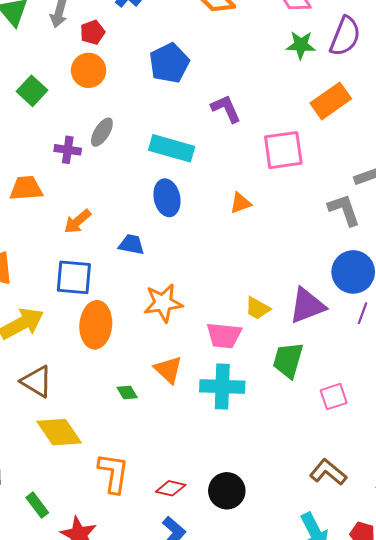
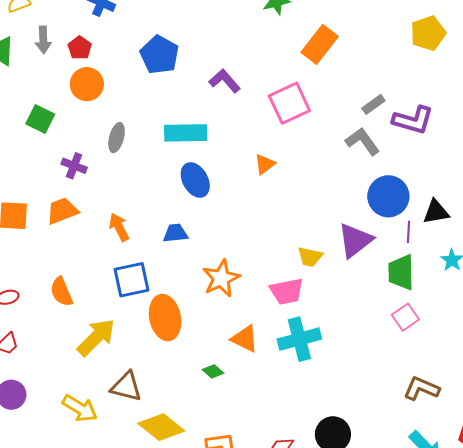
purple cross: (68, 150) -> (74, 166), moved, turned 30
orange arrow: (77, 221) -> (119, 227), turned 120
green trapezoid: (288, 360) -> (401, 272), moved

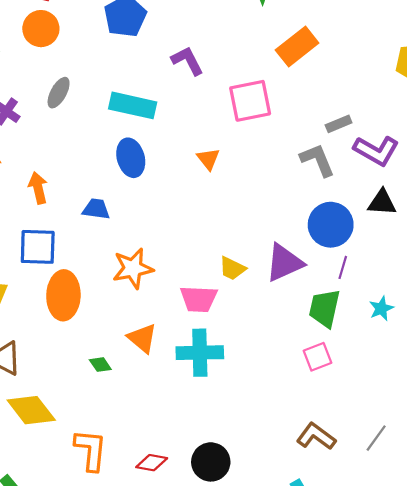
orange triangle: (265, 164) -> (208, 159), turned -45
black triangle: (436, 212) -> (382, 203), moved

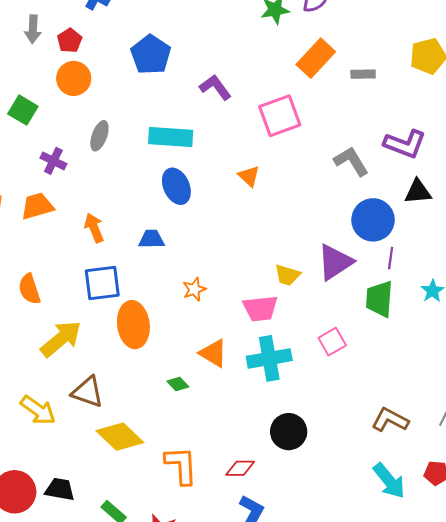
gray rectangle: (339, 124) -> (363, 74), moved, turned 30
orange star: (133, 268) -> (194, 289), size x0.6
pink square: (317, 357) -> (332, 342), moved
black circle: (211, 462) -> (289, 432), moved

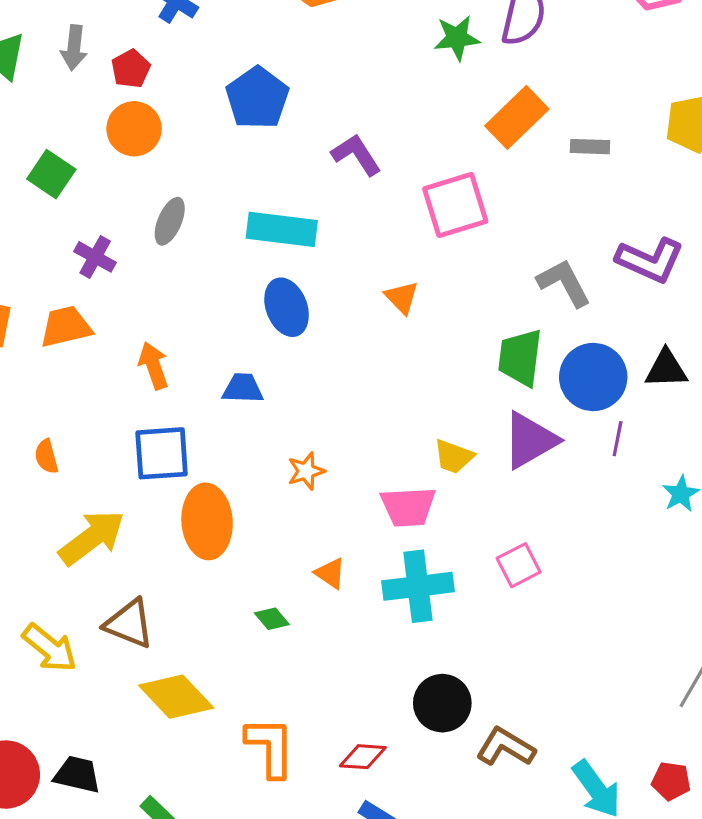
black triangle: (418, 192) -> (666, 369), moved
orange semicircle: (29, 289) -> (46, 457), size x0.7
green trapezoid: (379, 299) -> (520, 358), moved
orange triangle: (213, 353) -> (330, 573), size x0.7
brown L-shape: (390, 420) -> (506, 747), moved

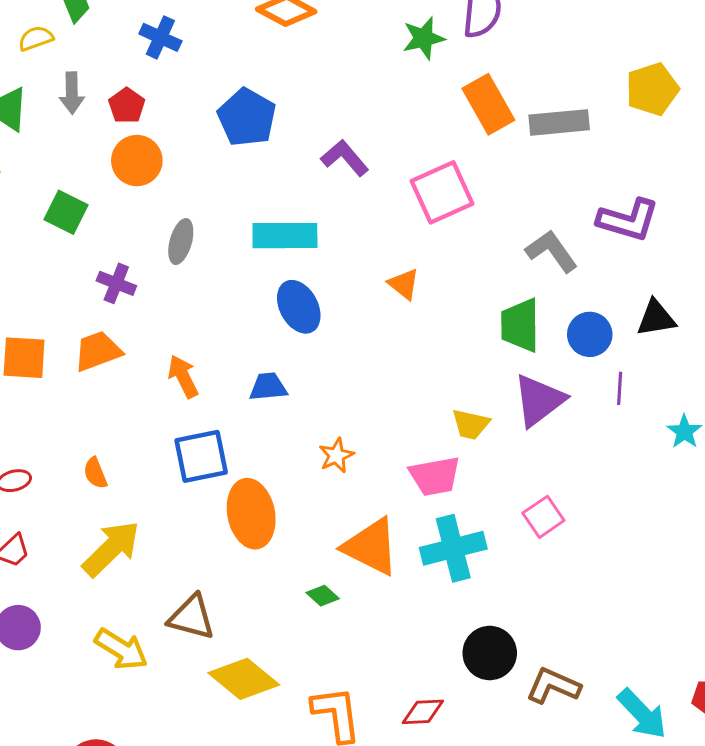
orange rectangle: (517, 117) -> (488, 104), turned -68
gray rectangle: (590, 147) -> (559, 122), size x1.6
blue circle: (593, 377) -> (590, 334), size x0.7
yellow arrow: (92, 538) -> (111, 549), moved
orange triangle: (330, 573) -> (371, 547), size x2.0

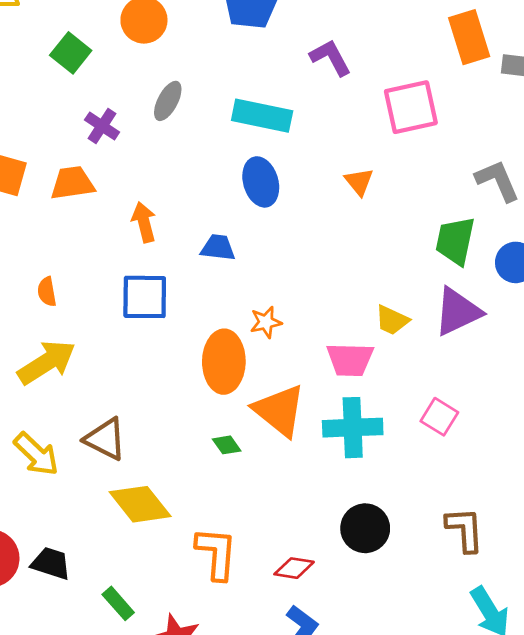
orange ellipse: (251, 514) -> (224, 362), moved
pink square: (543, 517) -> (439, 417), turned -36
brown L-shape: (553, 686) -> (465, 530), moved, turned 51

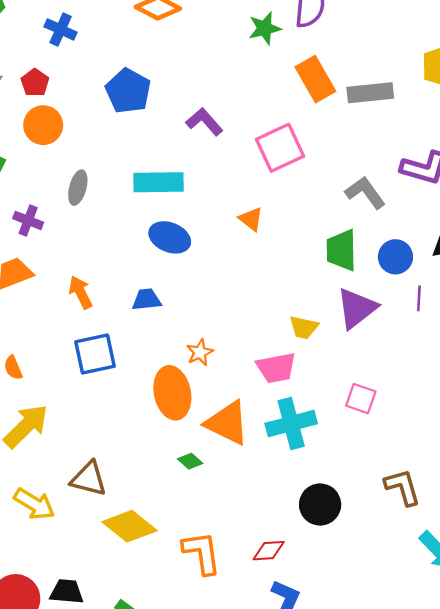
blue ellipse: (261, 182) -> (170, 237), turned -39

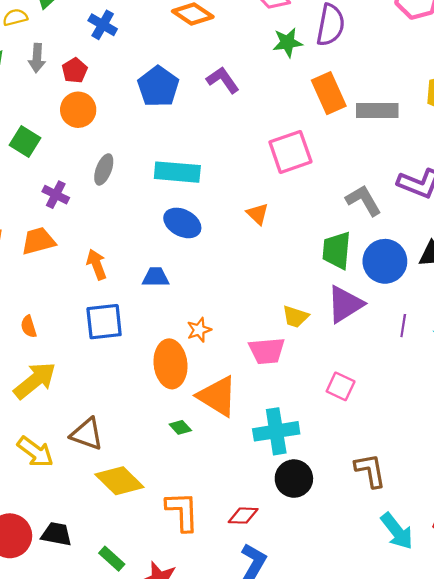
purple L-shape: (204, 122) -> (223, 80), moved
blue circle: (395, 257) -> (385, 261), size x1.4
purple line: (419, 298) -> (403, 326), moved
cyan cross: (291, 424) -> (276, 431), moved

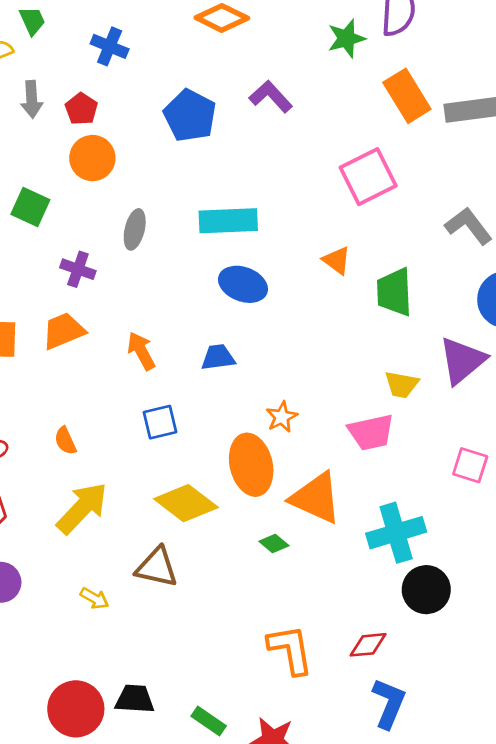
green trapezoid: (337, 250) -> (394, 292), moved
blue square: (104, 322) -> (160, 422), size x0.7
yellow arrow: (35, 452) -> (94, 598), size x0.6
yellow diamond: (119, 481) -> (186, 503), moved

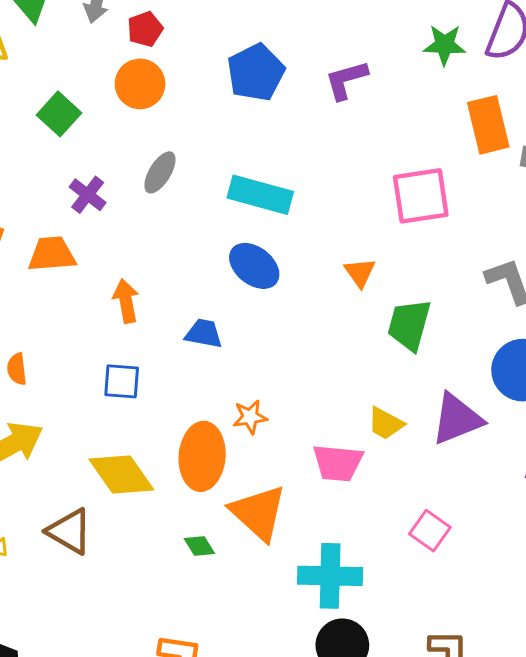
purple L-shape: (271, 97) -> (346, 80), turned -81

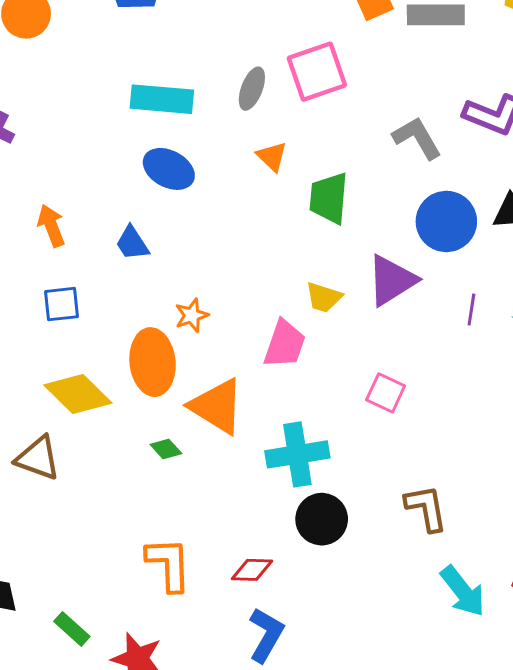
gray ellipse: (160, 172) -> (252, 89), moved
blue trapezoid: (204, 334) -> (132, 243), turned -123
pink trapezoid: (338, 463) -> (285, 344), turned -66

